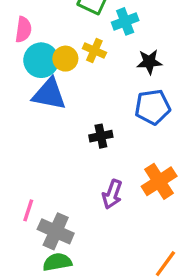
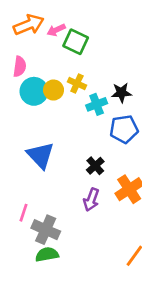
cyan cross: (125, 21) -> (97, 104), moved
blue triangle: (49, 94) -> (40, 155), moved, turned 36
black cross: (101, 136) -> (95, 166), moved, turned -30

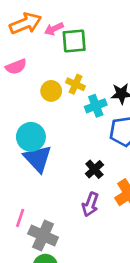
green square: (76, 42) -> (74, 41), turned -30
pink semicircle: (20, 67) -> (16, 67), turned 60
cyan circle: (34, 91) -> (31, 137), moved

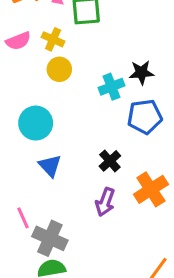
yellow cross: (75, 84) -> (53, 39), moved
blue triangle: (38, 158) -> (50, 166), moved, size x0.7
pink line: (20, 218) -> (23, 218), turned -42

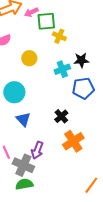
yellow cross: (53, 39) -> (59, 36), moved
orange cross: (151, 189) -> (73, 141), moved
purple arrow: (105, 202) -> (37, 150), moved

